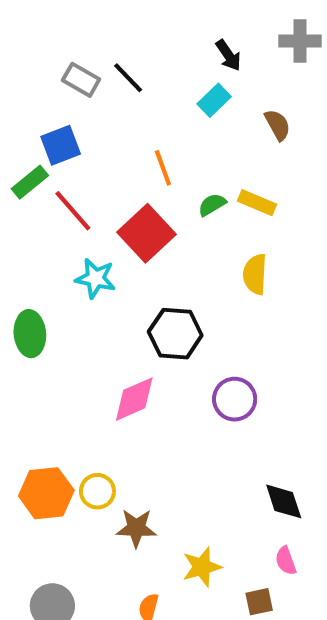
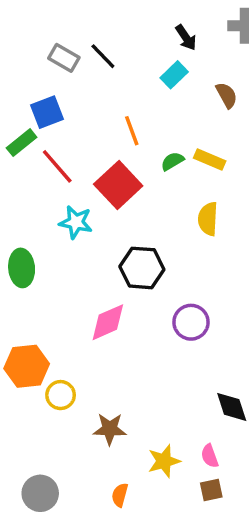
yellow circle: (97, 491) -> (61, 395), moved
orange hexagon: (46, 493) -> (27, 366), moved
pink semicircle: (286, 561) -> (210, 456), moved

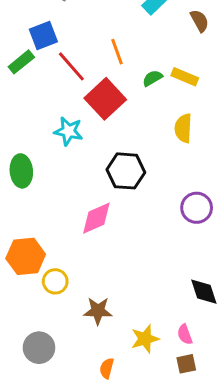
red line: (57, 166) -> (71, 66), moved
purple circle: (191, 322) -> (197, 208), moved
gray circle: (40, 493) -> (39, 348), moved

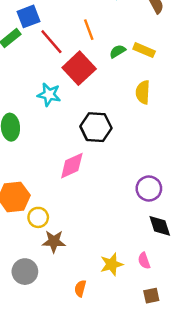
purple circle: (197, 208) -> (149, 188), moved
brown star: (98, 311) -> (54, 241), moved
brown square: (186, 364) -> (151, 296), moved

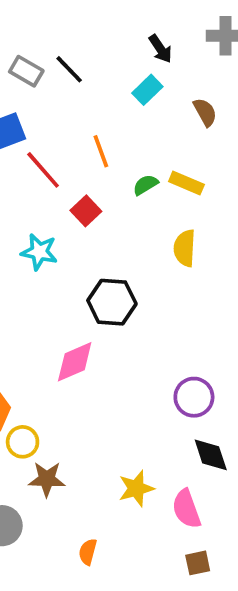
red square: (79, 68) -> (86, 211), size x0.6
pink semicircle: (144, 261) -> (186, 509), size x1.5
yellow star: (112, 264) -> (136, 488), moved

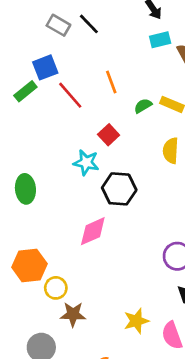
cyan rectangle: (147, 90) -> (160, 40), moved, turned 30
red square: (86, 211) -> (109, 135), moved
cyan star: (39, 252) -> (86, 162), moved

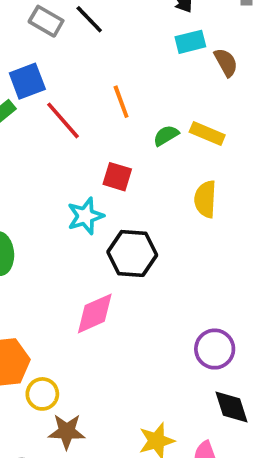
red square: (109, 135) -> (117, 177), turned -30
cyan star: (86, 162) -> (85, 216), turned -30

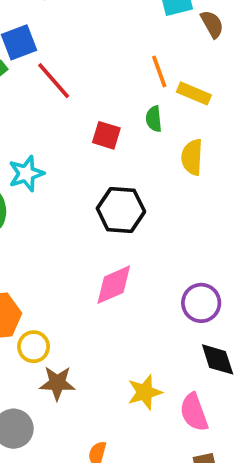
orange line: (121, 102) -> (159, 72), moved
green semicircle: (166, 135) -> (154, 119), moved, turned -65
cyan star: (85, 216) -> (26, 174), moved
pink diamond: (95, 313) -> (114, 285), moved

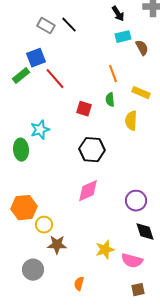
yellow rectangle: (194, 93) -> (141, 93), moved
pink semicircle: (194, 412) -> (132, 261), turned -55

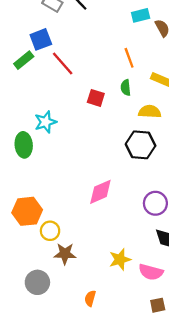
yellow semicircle: (131, 121) -> (150, 112), turned 90
black hexagon: (92, 150) -> (141, 145), moved

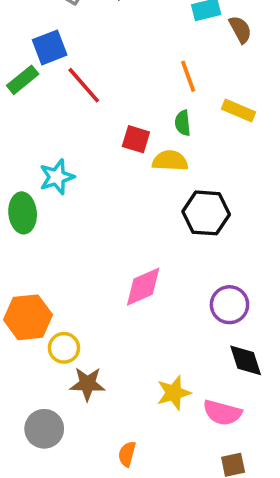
yellow semicircle: (150, 112) -> (170, 161), moved

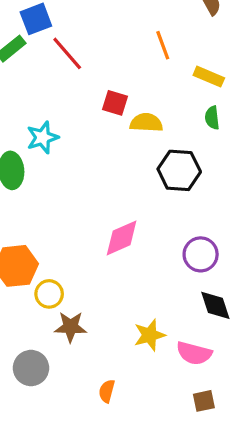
green semicircle: (183, 123) -> (212, 118), moved

